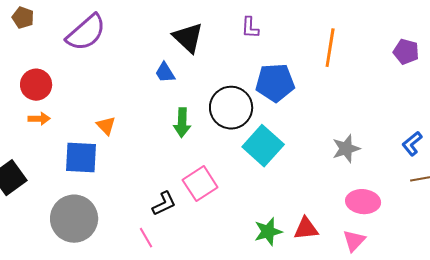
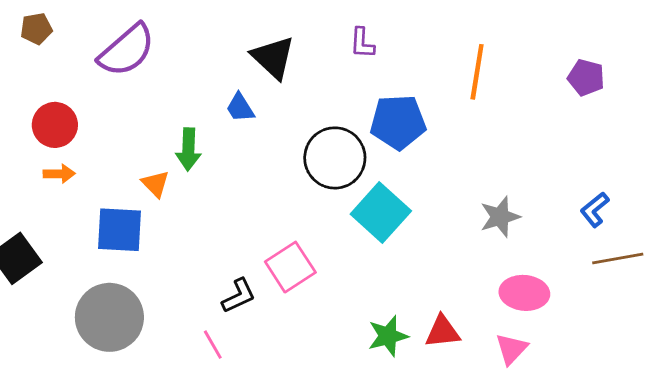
brown pentagon: (23, 18) -> (36, 29), turned -30
green arrow: (182, 123) -> (188, 149), moved

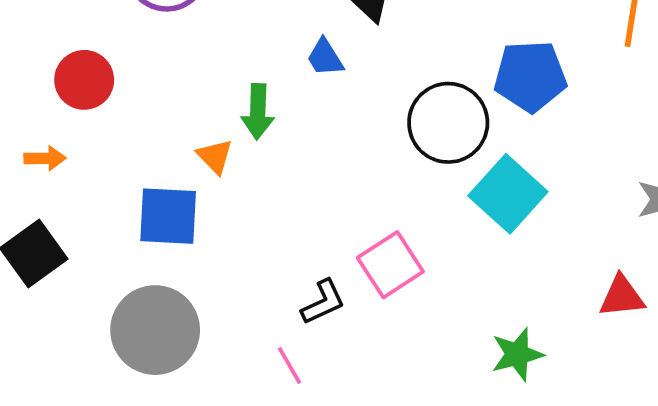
orange arrow: (59, 174) -> (45, 158), moved
red triangle: (443, 332) -> (622, 296), moved

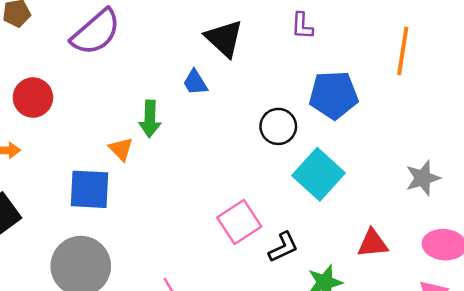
black circle: (448, 123) -> (278, 126), size x0.7
red triangle: (622, 296) -> (373, 243), moved
black L-shape: (323, 302) -> (283, 247), moved

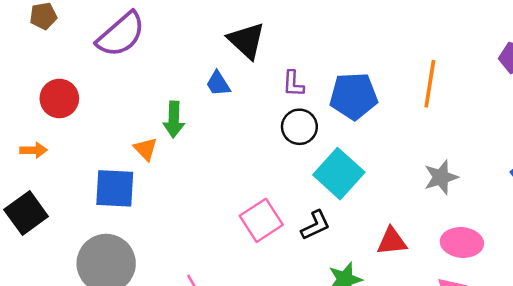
purple L-shape: (302, 26) -> (293, 84), moved
orange line: (403, 51) -> (430, 84), moved
black L-shape: (283, 247) -> (315, 225), moved

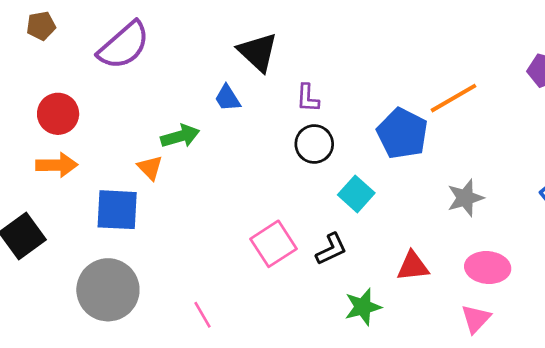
orange line: (430, 84) -> (453, 98), turned 51
blue pentagon: (354, 96) -> (402, 133), moved, turned 30
green arrow: (174, 119) -> (180, 136), turned -108
orange arrow: (33, 150) -> (57, 165), moved, size x1.4
cyan square: (339, 174) -> (356, 194), size x0.7

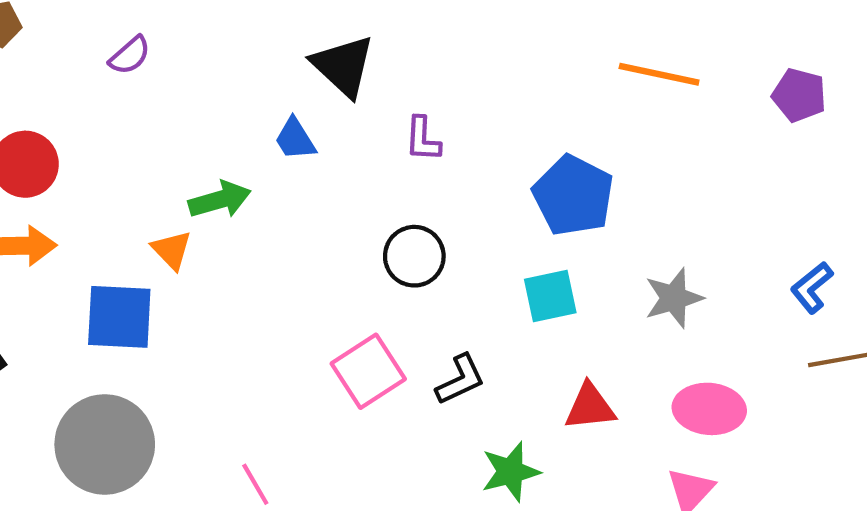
purple semicircle: (124, 45) -> (130, 55), size x0.5
orange line: (453, 98) -> (659, 74), moved, turned 42
black circle: (314, 144) -> (414, 256), moved
cyan square: (356, 194) -> (550, 296), moved, turned 36

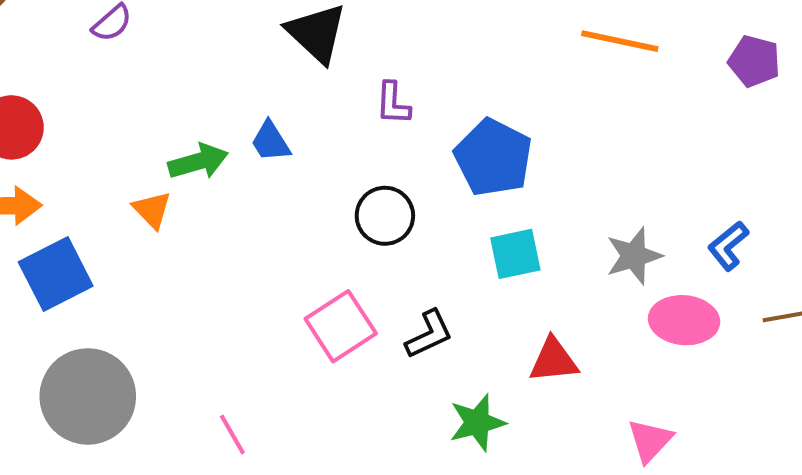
blue trapezoid: (295, 139) -> (270, 141), moved
blue pentagon: (573, 196) -> (493, 158), moved
blue L-shape: (812, 288) -> (728, 246), moved
blue square: (119, 317) -> (56, 274), moved, turned -30
pink ellipse: (709, 409) -> (684, 320), moved

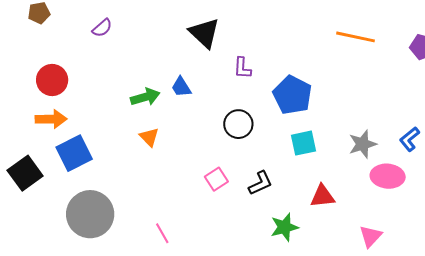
orange triangle: (152, 210) -> (149, 137), moved
pink square: (341, 326) -> (216, 179), size x0.7

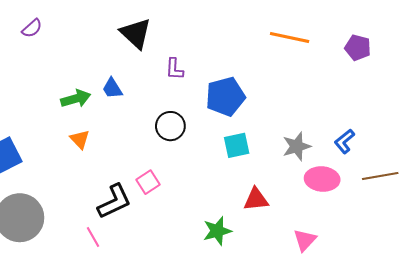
blue pentagon: (292, 95) -> (225, 97), turned 30
black L-shape: (260, 183) -> (114, 201), moved, size x1.4

